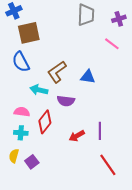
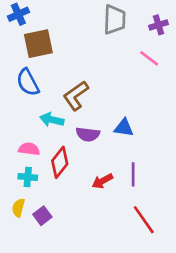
blue triangle: (88, 77) -> (124, 128), moved

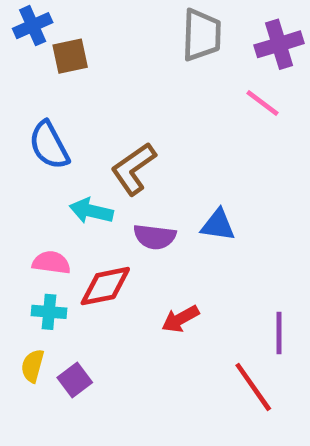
purple cross: (158, 25) -> (279, 44), size x1.4
brown square: (38, 44) -> (70, 56), moved, size x0.7
red diamond: (60, 162) -> (105, 286), turned 40
purple line: (133, 174) -> (279, 333), moved

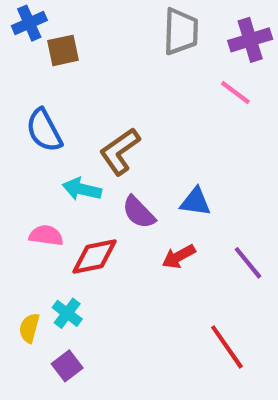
purple semicircle: (155, 237) -> (139, 212), turned 39
cyan cross: (49, 312) -> (67, 313), moved, turned 32
red arrow: (180, 319) -> (179, 256), moved
purple line: (279, 333) -> (248, 263), moved, turned -39
purple square: (75, 380) -> (67, 366), moved

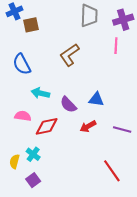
pink line: (235, 92) -> (116, 46), turned 56
brown L-shape: (120, 151) -> (69, 55), moved
purple line: (248, 263) -> (122, 129), turned -36

